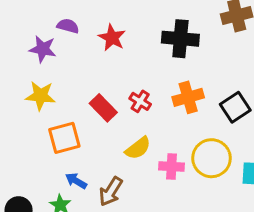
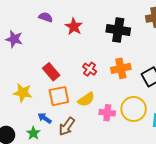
purple star: (43, 49) -> (14, 39), moved
yellow star: (41, 96) -> (23, 93), moved
red rectangle: (103, 108) -> (51, 72), moved
orange square: (64, 138) -> (59, 96), moved

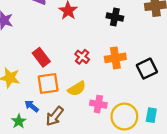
black cross: (118, 30) -> (115, 17), size x0.7
yellow circle: (134, 109) -> (124, 117), moved

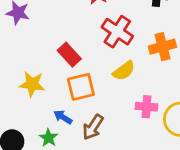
red cross: (82, 57) -> (117, 32), moved, size x1.6
yellow semicircle: (77, 89) -> (124, 71), moved

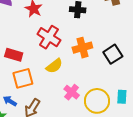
red rectangle: (69, 55) -> (14, 55), turned -30
pink cross: (147, 107) -> (72, 92), turned 35

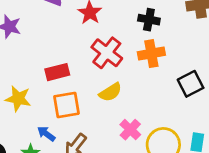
orange cross: (82, 48) -> (151, 54), moved
red rectangle: (14, 55) -> (57, 72), turned -36

